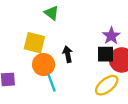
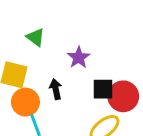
purple star: (111, 36) -> (79, 58), moved

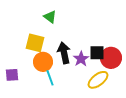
purple star: (79, 58) -> (81, 59), moved
black arrow: (56, 89) -> (64, 53), size x1.5

